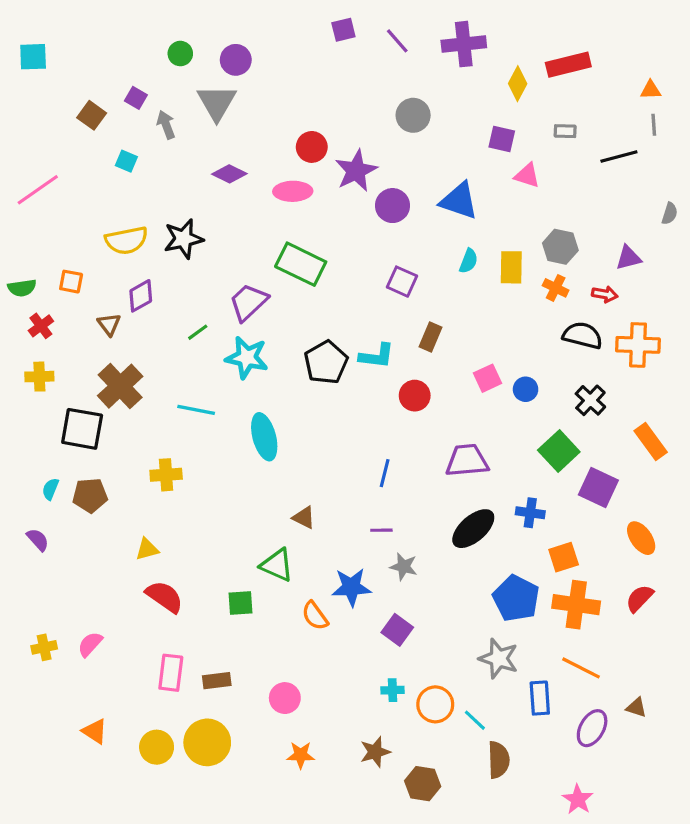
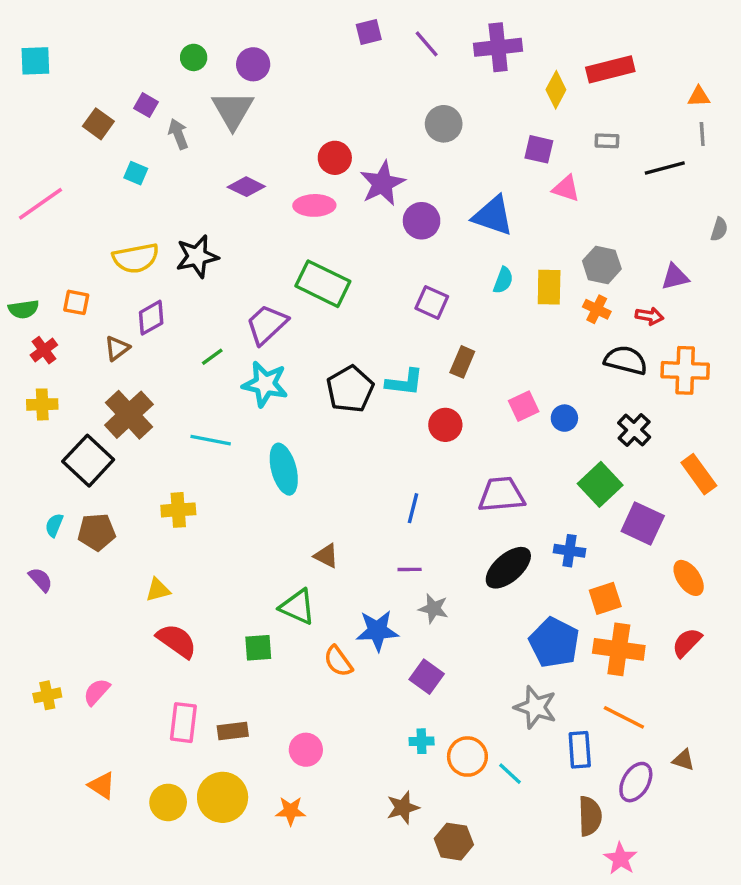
brown triangle: (109, 324) -> (117, 348), turned 30
black square: (82, 429) -> (88, 461), turned 33
orange star: (301, 755) -> (291, 811), moved
brown semicircle: (499, 760) -> (590, 816), moved

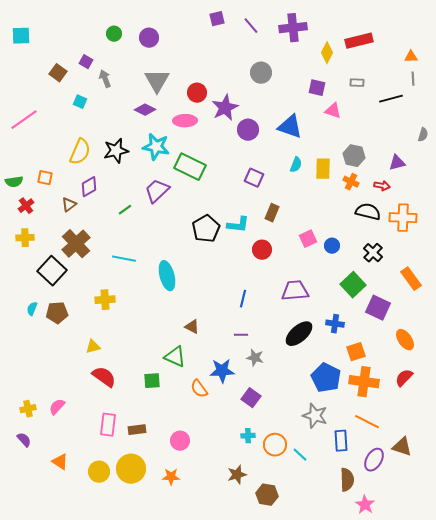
gray triangle: (233, 110) -> (157, 81), moved
yellow semicircle: (136, 258) -> (80, 152), turned -56
cyan star: (265, 384) -> (156, 147), moved
purple semicircle: (41, 580) -> (24, 440), moved
brown triangle: (683, 760) -> (402, 447), size x1.5

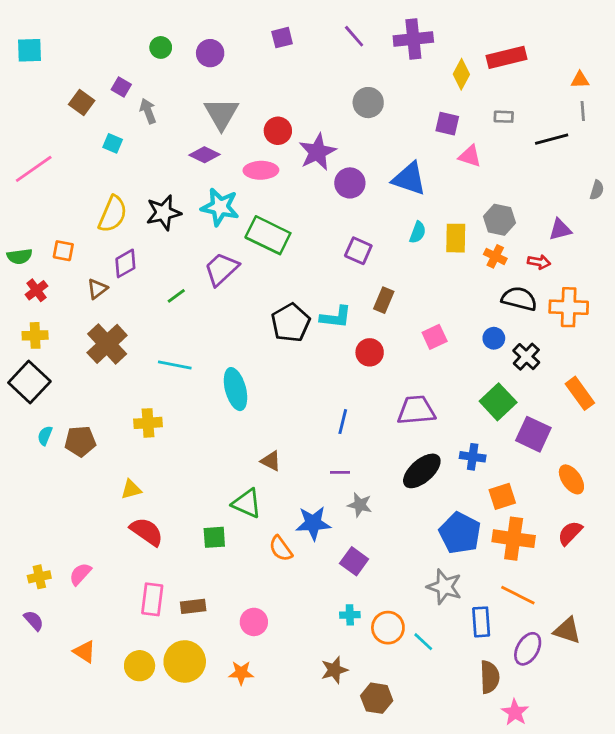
purple square: (217, 19) -> (282, 38), moved
blue circle: (332, 246) -> (494, 338), moved
black square: (52, 271) -> (29, 382), moved

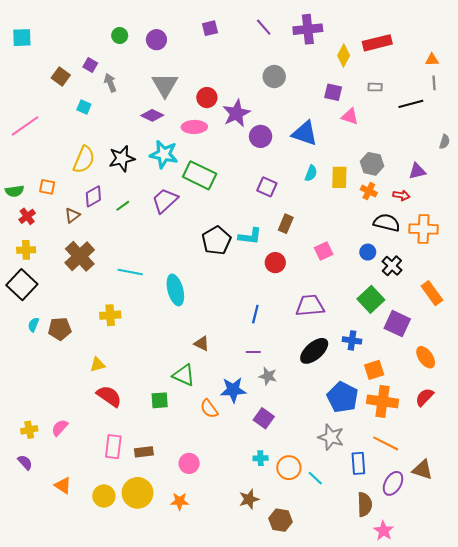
green line: (176, 296) -> (123, 206), moved

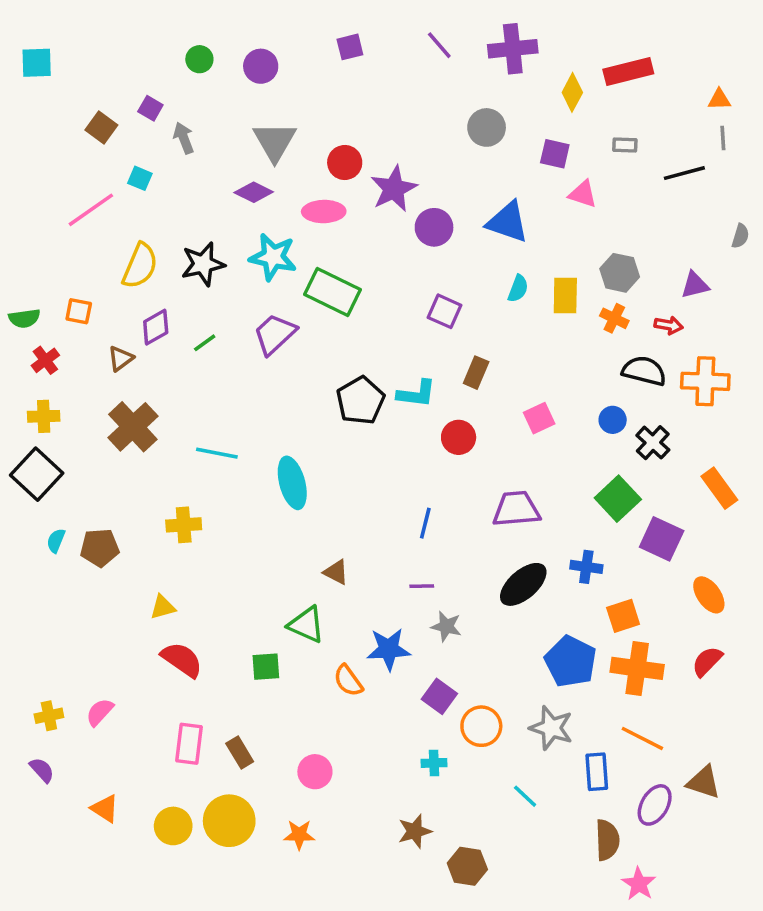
gray circle: (274, 76) -> (487, 127), moved
pink line: (25, 126) -> (91, 210), moved
brown rectangle: (144, 452) -> (240, 752), turned 66
orange circle: (289, 468) -> (481, 726), moved

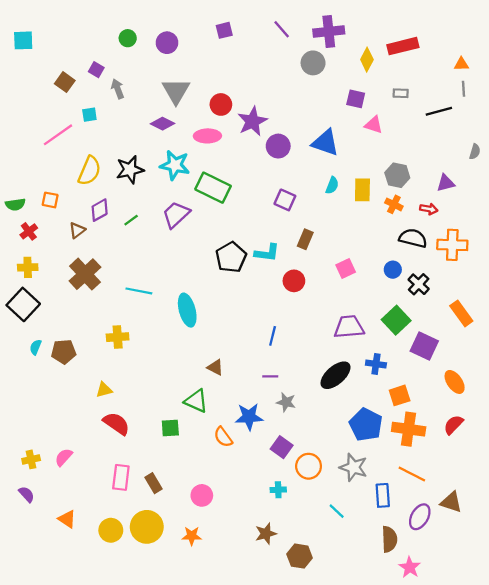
gray circle: (487, 127) -> (313, 63), moved
cyan square: (140, 178) -> (89, 115), turned -32
purple trapezoid: (516, 509) -> (349, 327), moved

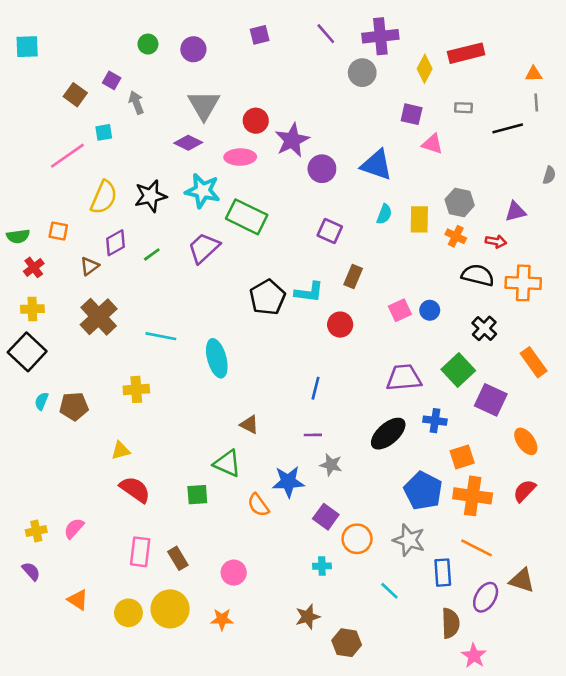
blue circle: (393, 270) -> (430, 310), moved

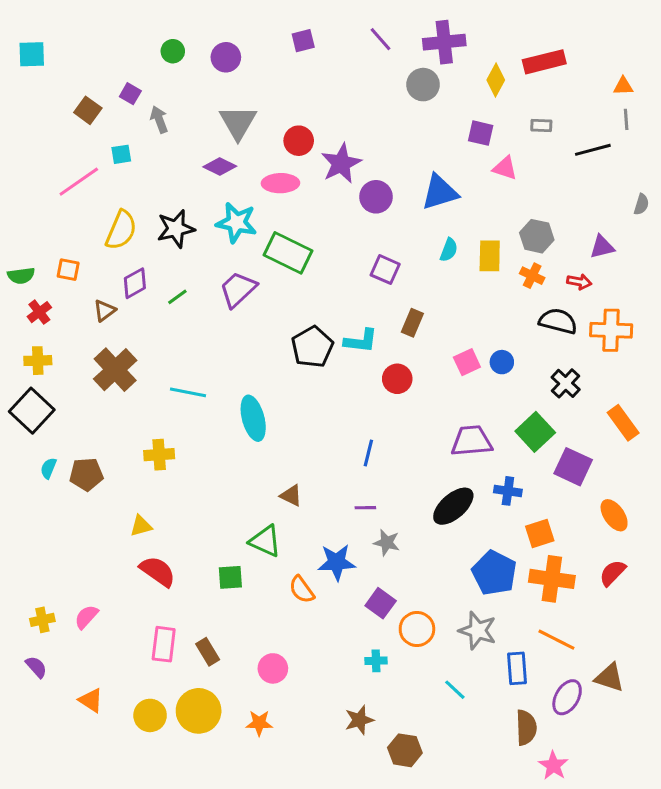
blue triangle: (376, 165) -> (440, 192), turned -36

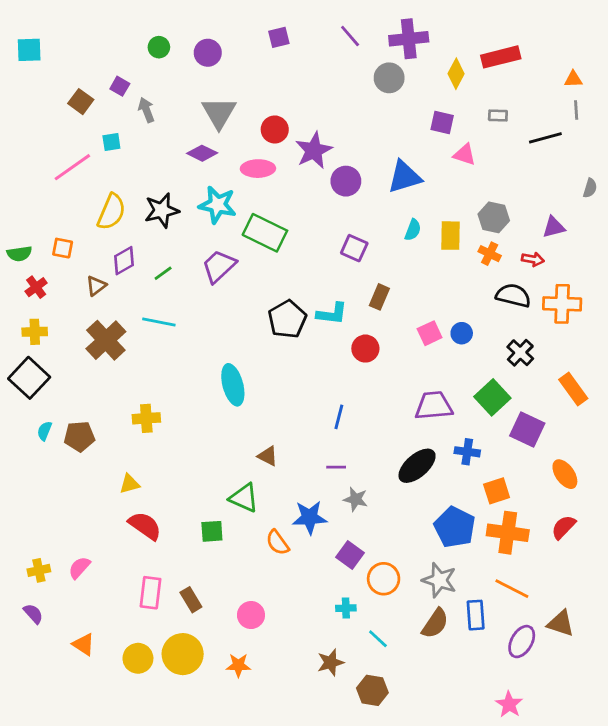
cyan line: (188, 392) -> (159, 322), moved
cyan line: (455, 690) -> (378, 639), moved
brown semicircle: (526, 728) -> (435, 623), moved, turned 36

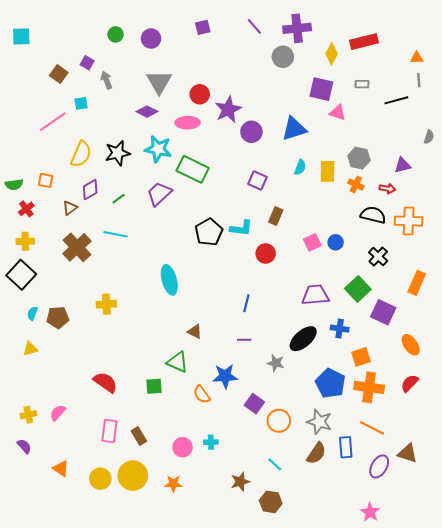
purple square: (442, 122) -> (321, 89), size x1.4
orange rectangle: (573, 389) -> (417, 283), turned 60
yellow triangle: (130, 484) -> (30, 349), moved
gray star: (356, 499) -> (276, 363), moved
cyan cross: (346, 608) -> (211, 442), moved

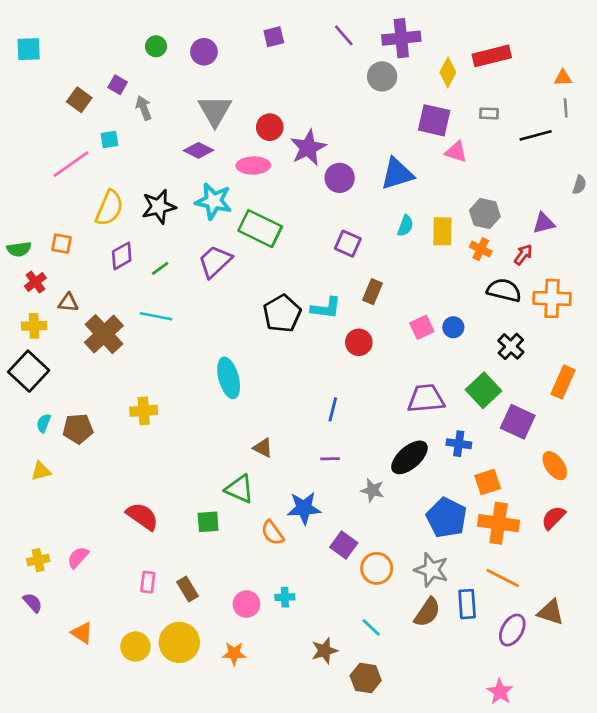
red arrow: (387, 189) -> (523, 255), turned -63
brown triangle: (70, 208) -> (68, 303), moved, turned 42
pink rectangle: (109, 431) -> (148, 582), size x0.7

